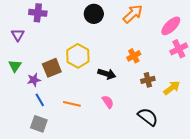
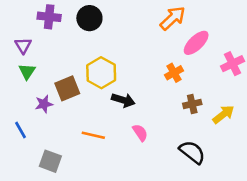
black circle: (94, 14) -> (89, 18), moved
pink ellipse: (171, 26) -> (196, 43), moved
green triangle: (15, 66) -> (27, 71), moved
black arrow: (107, 74) -> (123, 100), moved
blue line: (40, 100) -> (20, 130), moved

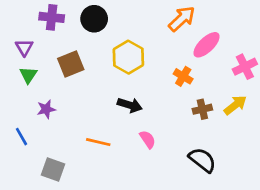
yellow hexagon: (101, 73) -> (128, 57), moved
orange cross: (174, 73) -> (183, 76), turned -30
brown square: (67, 88) -> (71, 64), moved
yellow arrow: (223, 114) -> (235, 105), moved

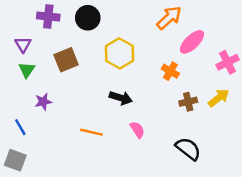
gray square: (53, 170) -> (15, 160), moved

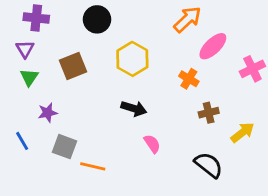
purple cross: (48, 16) -> (36, 18), moved
yellow arrow: (219, 98) -> (243, 132), moved
orange line: (92, 132) -> (93, 166), moved
gray square: (15, 160) -> (65, 147), moved

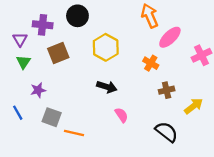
purple cross: (36, 18) -> (43, 25), moved
orange arrow: (187, 19) -> (150, 16), turned -70

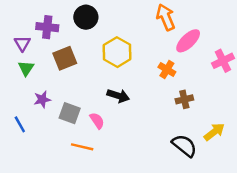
yellow arrow: (194, 106) -> (214, 132), moved
pink semicircle: (121, 115) -> (97, 121), moved
gray square: (52, 117) -> (70, 113), moved

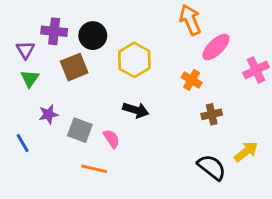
black circle: (86, 17) -> (93, 36), moved

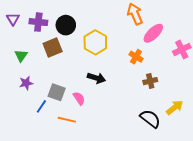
purple triangle: (25, 50) -> (13, 19), moved
purple star: (48, 114) -> (26, 83), moved
blue line: (23, 143) -> (41, 106), moved, turned 64

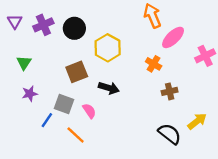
purple cross: (38, 22) -> (43, 25), turned -30
brown square: (53, 47) -> (77, 72), moved
orange line: (67, 120) -> (76, 135), turned 30

